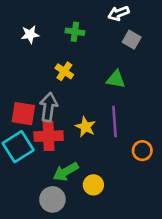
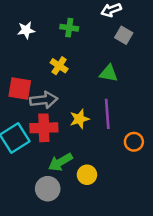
gray arrow: (49, 107) -> (44, 100), turned 76
red square: (23, 114) -> (20, 89), moved
yellow star: (85, 127) -> (79, 119), turned 30

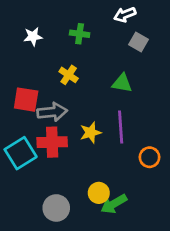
green arrow: (60, 162) -> (114, 204), moved

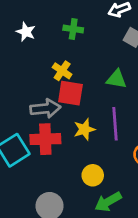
white star: (33, 37) -> (26, 32), turned 30
red square: (26, 100) -> (70, 93), moved
yellow circle: (99, 193) -> (93, 175), moved

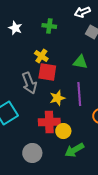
gray arrow: (45, 108) -> (29, 83), turned 75
red cross: (45, 139) -> (49, 122), moved

